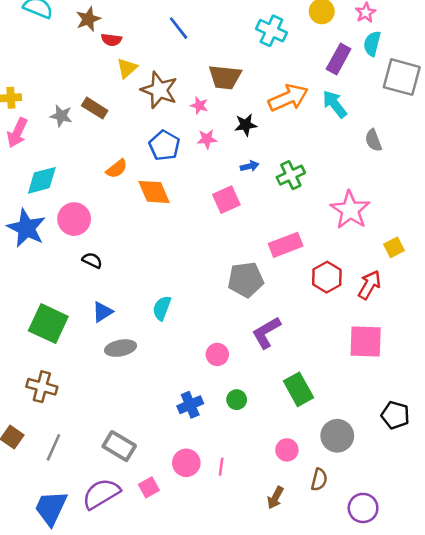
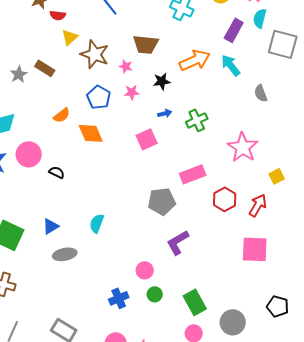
gray star: (61, 116) -> (19, 74), turned 30
black semicircle: (92, 260) -> (57, 172), moved
pink circle: (217, 354) -> (145, 270), moved
green rectangle: (299, 389) -> (195, 302), moved

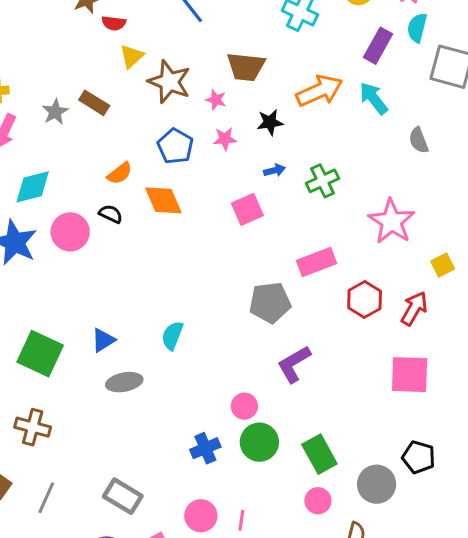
black semicircle: (57, 172) -> (111, 214), moved
green circle: (155, 294) -> (259, 442), size x1.6
black pentagon: (278, 306) -> (419, 457), moved

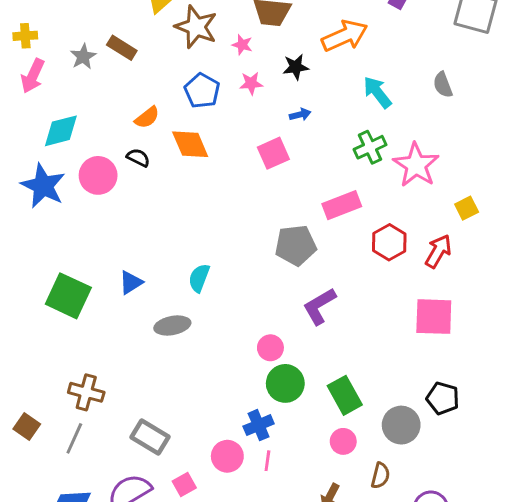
cyan arrow: (374, 98) -> (377, 92), moved
green cross: (322, 181) -> (370, 147), moved
gray ellipse: (124, 382) -> (172, 325), moved
brown cross: (33, 427) -> (86, 392), moved
blue cross: (205, 448) -> (259, 425), moved

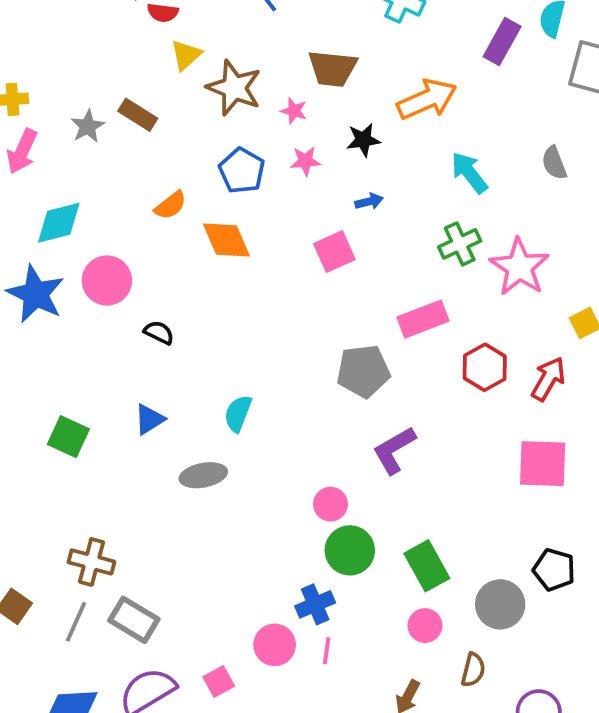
black semicircle: (138, 158) -> (159, 333), moved
green square: (68, 296) -> (68, 437), size x0.7
gray rectangle: (150, 437) -> (134, 620), moved

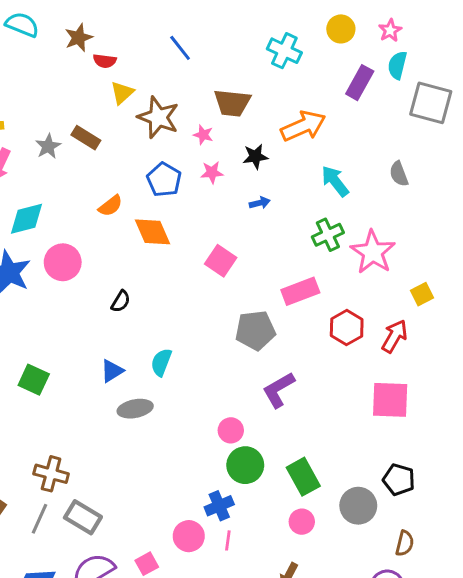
pink square: (334, 252) -> (221, 261), moved, turned -32
black semicircle: (159, 333) -> (121, 301), moved, turned 95
blue triangle: (149, 419) -> (112, 371), moved
brown semicircle: (473, 670) -> (405, 543), moved

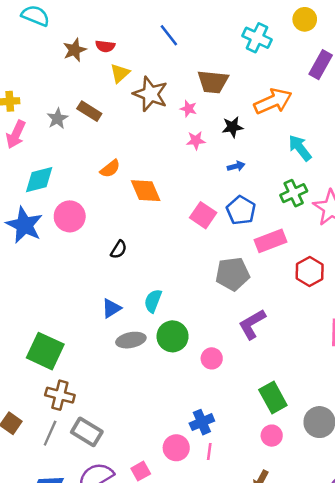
brown star: (79, 38) -> (75, 50), moved
blue pentagon: (164, 180) -> (241, 210), moved
green square: (34, 380) -> (45, 351), moved, size x1.4
green circle: (245, 465) -> (173, 336), moved

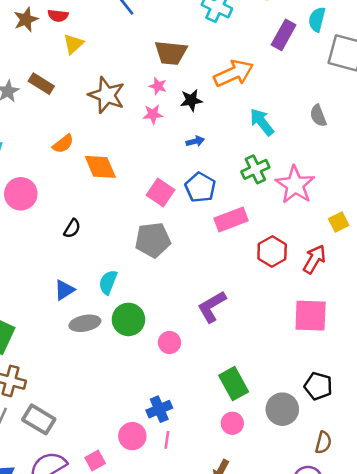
brown star: (150, 94) -> (107, 95), moved
pink star: (188, 109) -> (158, 86), moved
gray pentagon: (233, 274) -> (153, 240), moved

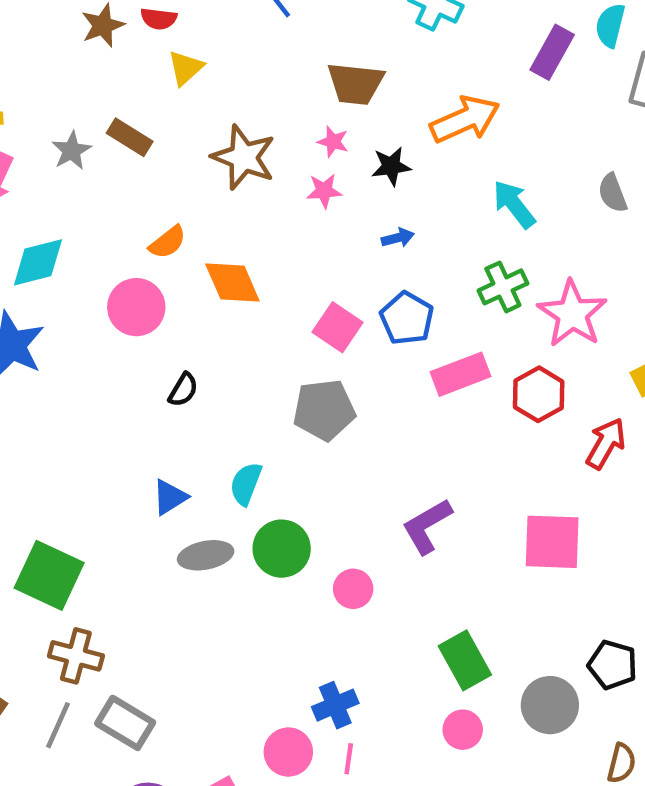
pink circle: (21, 194) -> (136, 307), moved
red hexagon: (272, 251) -> (539, 394), moved
pink square: (311, 316) -> (552, 542), moved

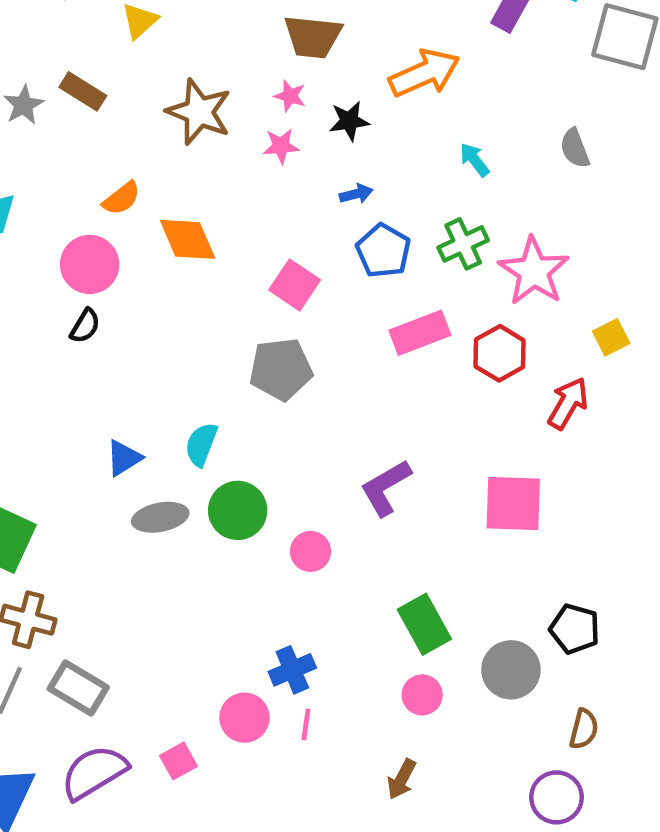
cyan arrow: (514, 204) -> (475, 160), size x0.7
blue pentagon: (407, 318) -> (383, 251), moved
black semicircle: (183, 390) -> (85, 326), moved

